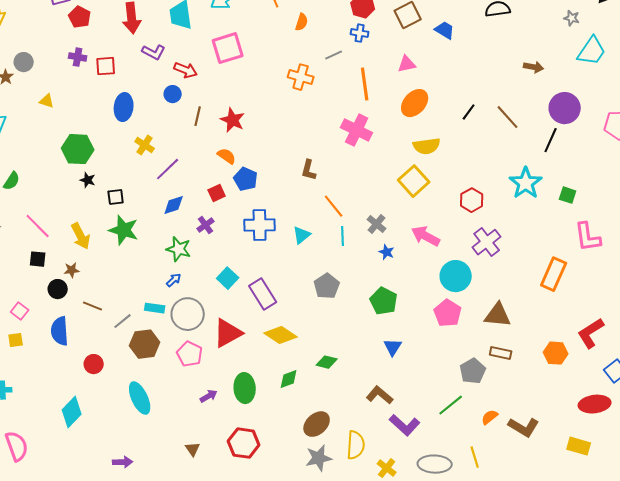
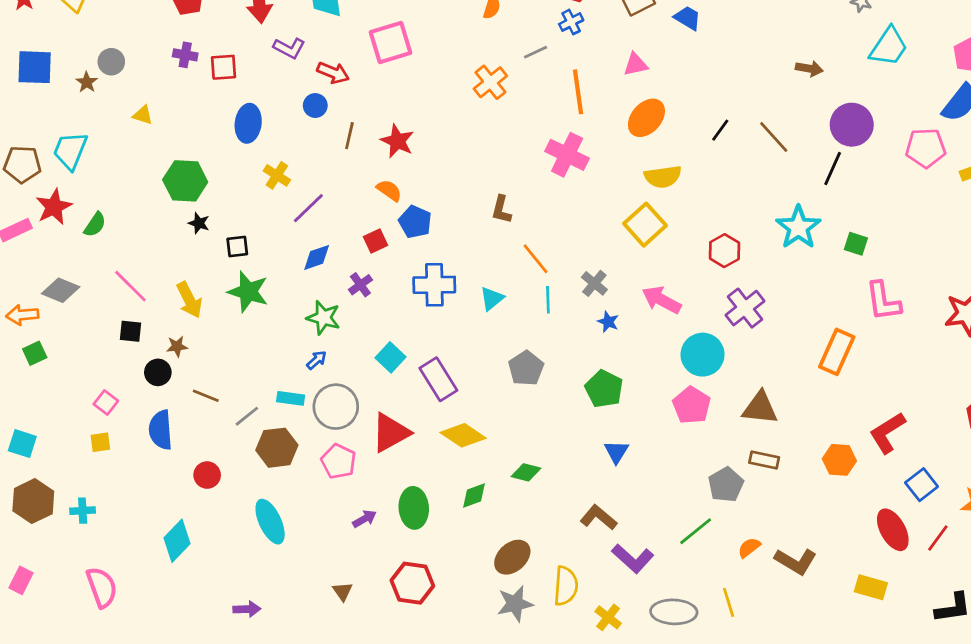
blue cross: (360, 33) -> (571, 22), turned -36
orange cross: (301, 77) -> (490, 82), turned 35
red ellipse: (595, 404) -> (893, 530), turned 68

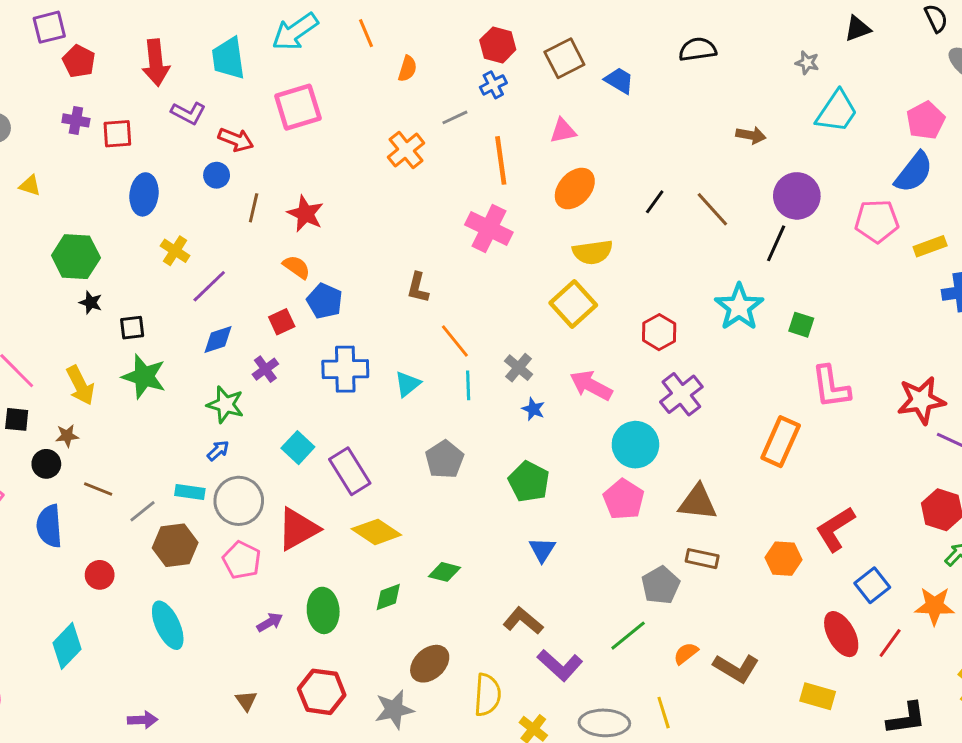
gray star: (515, 604) -> (394, 710), moved

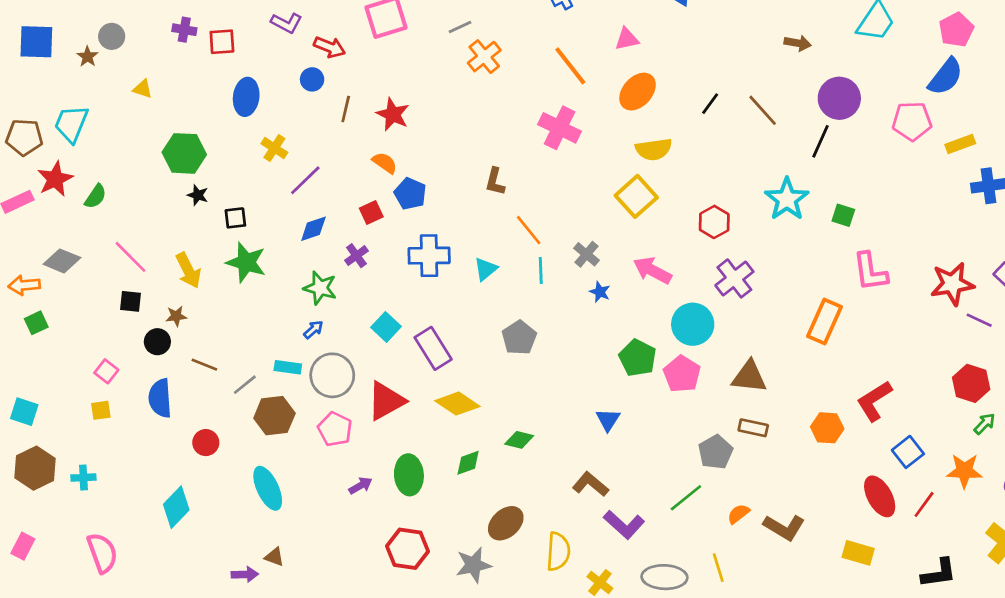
gray line: (455, 117) -> (460, 27), moved
orange line: (501, 160) -> (570, 66), turned -30
green pentagon: (529, 482) -> (638, 358), moved
brown triangle: (246, 701) -> (274, 557), moved, turned -35

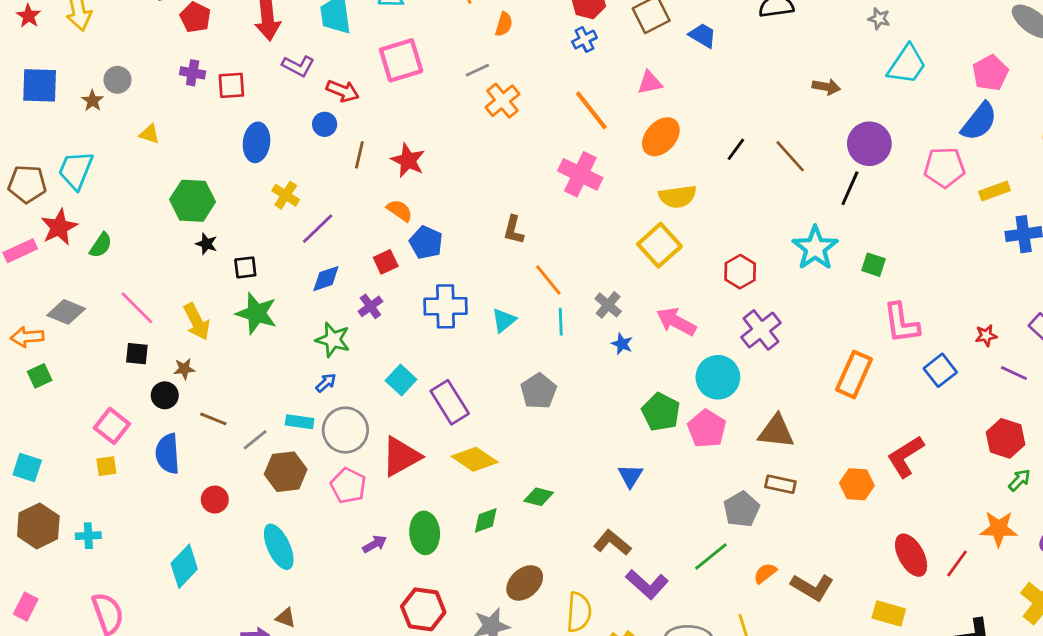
red star: (952, 284) -> (986, 336), size x0.5
pink square: (106, 371) -> (112, 426), size x1.4
blue square: (908, 452) -> (940, 370), moved

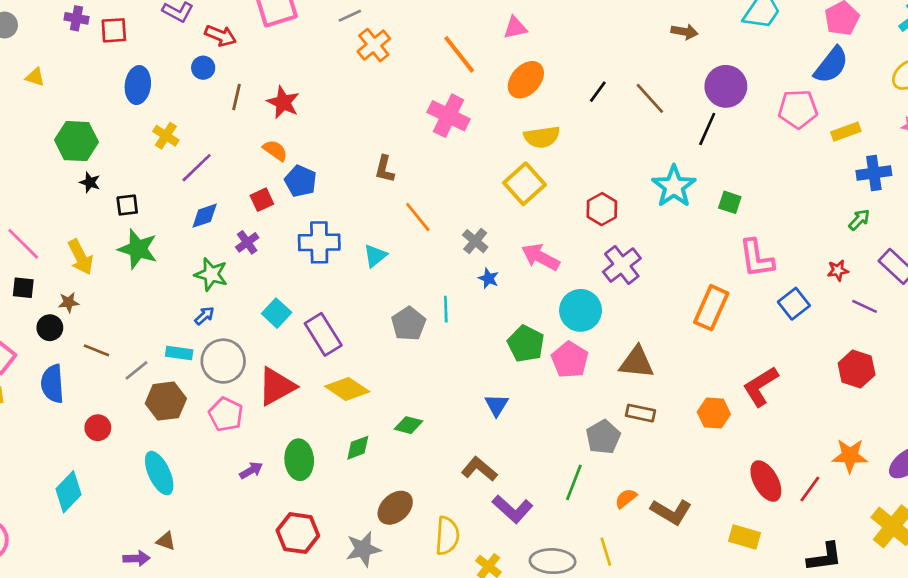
cyan line: (561, 322) -> (446, 309), moved
green arrow: (1019, 480) -> (859, 220), moved
green line: (711, 557) -> (574, 482), turned -30

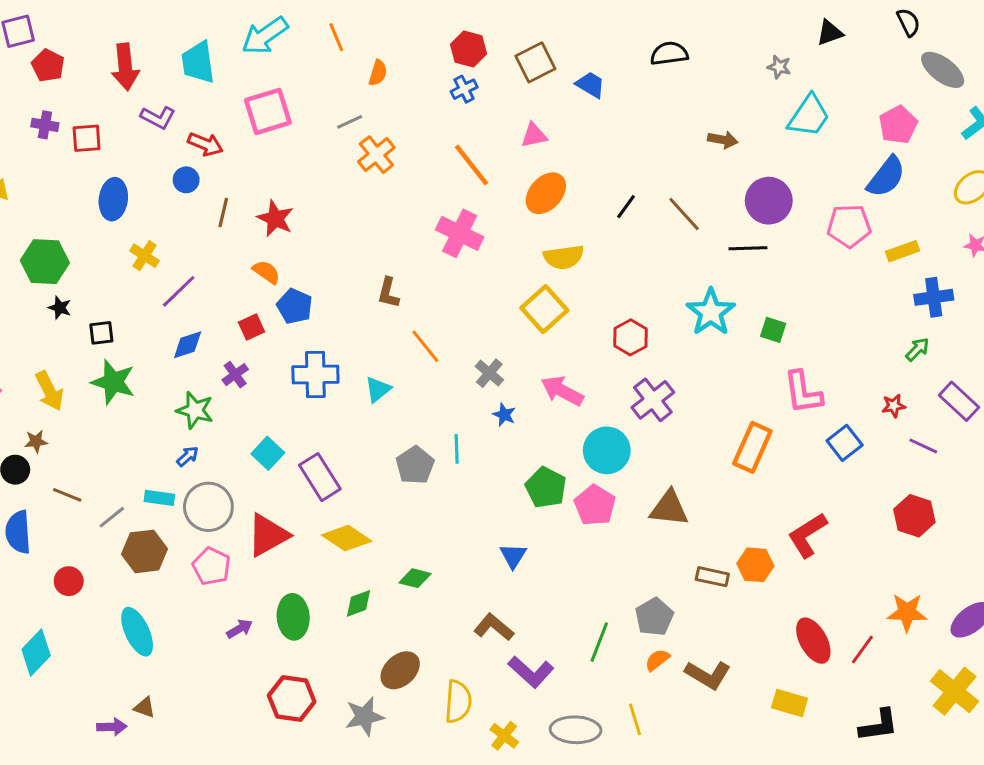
black line: (707, 129) -> (748, 248), turned 64
brown rectangle: (641, 413) -> (712, 577), moved
gray pentagon: (603, 437) -> (654, 617), moved

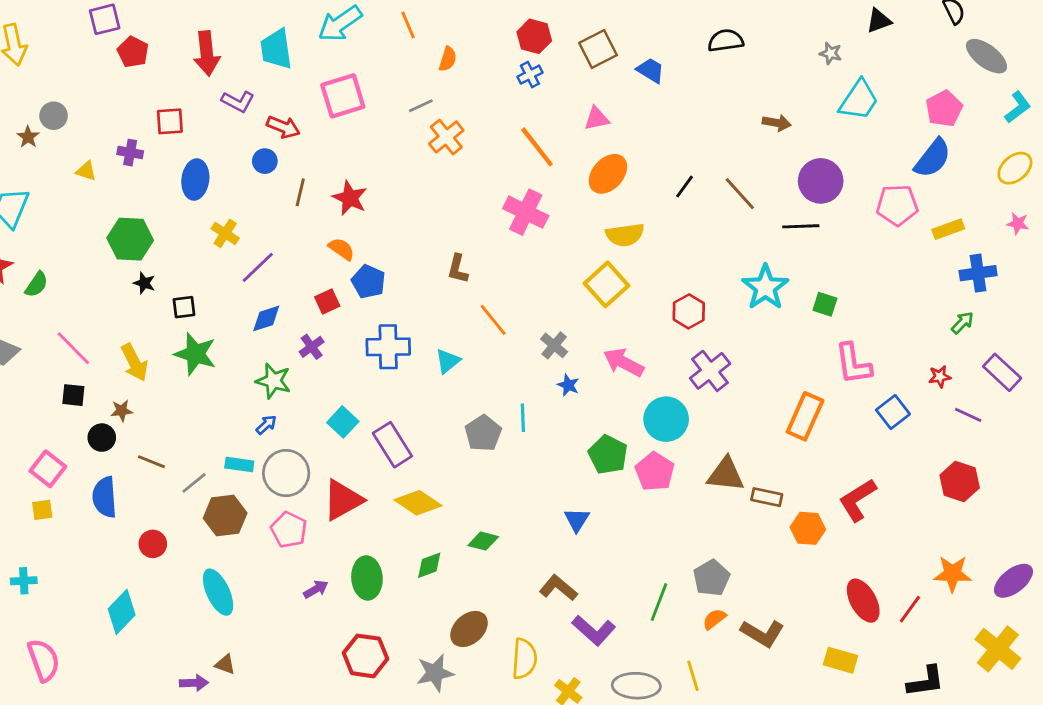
purple cross: (45, 125) -> (130, 153), moved
brown rectangle: (712, 577) -> (767, 497), moved

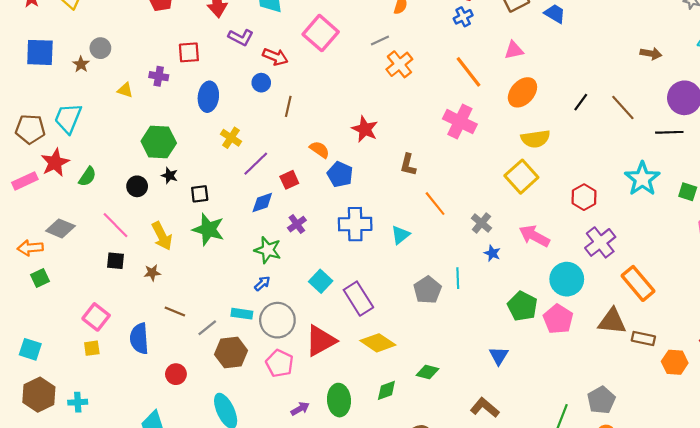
pink square: (343, 96) -> (321, 33), turned -32
red star: (350, 198) -> (365, 129), moved
red square: (327, 301) -> (289, 180), moved
orange rectangle: (805, 416) -> (638, 283), moved, turned -64
black circle: (102, 438) -> (137, 186), moved

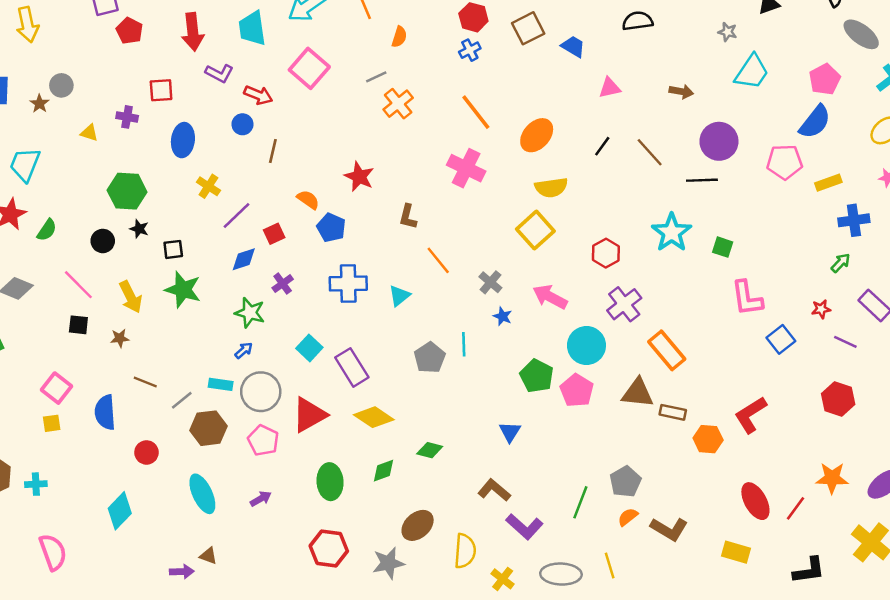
pink triangle: (514, 50) -> (610, 88), moved
purple arrow: (300, 409) -> (261, 499), moved

